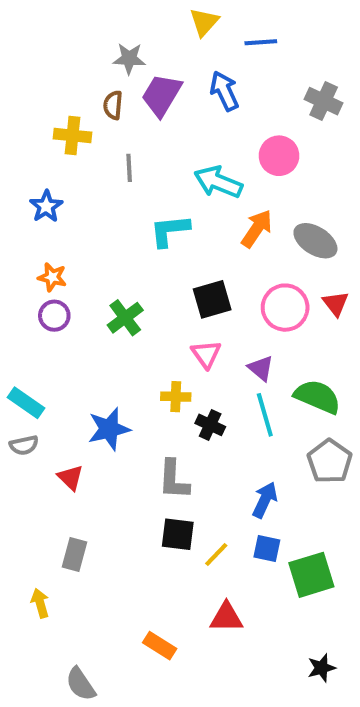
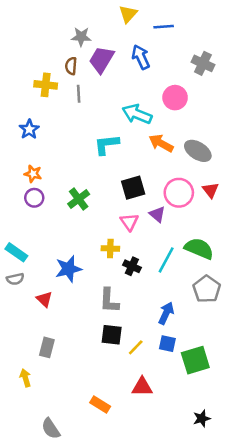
gray line: (129, 168) -> (79, 94), moved
orange arrow: (257, 229) -> (161, 143), turned -95
purple triangle: (261, 368) -> (157, 214), moved
cyan line: (265, 415) -> (166, 260), turned 44

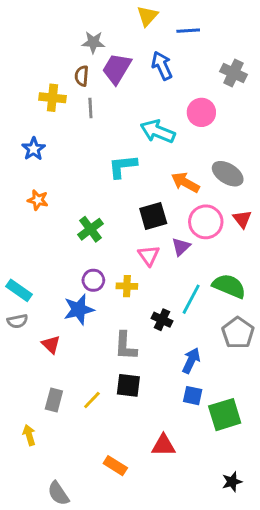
orange arrow: (161, 143) -> (185, 182), moved
purple circle: (34, 198) -> (93, 280), moved
purple triangle: (157, 214) -> (181, 247), turned 36
black cross: (132, 266) -> (162, 320), moved
yellow line: (136, 347) -> (92, 400), moved

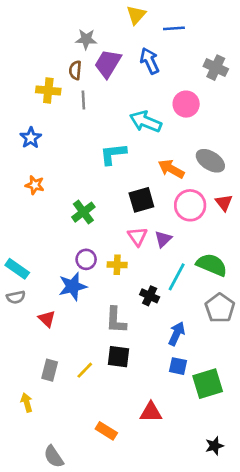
purple triangle: (181, 247) -> (163, 239), moved

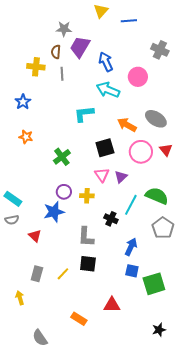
blue arrow: (150, 61) -> (106, 62), moved

